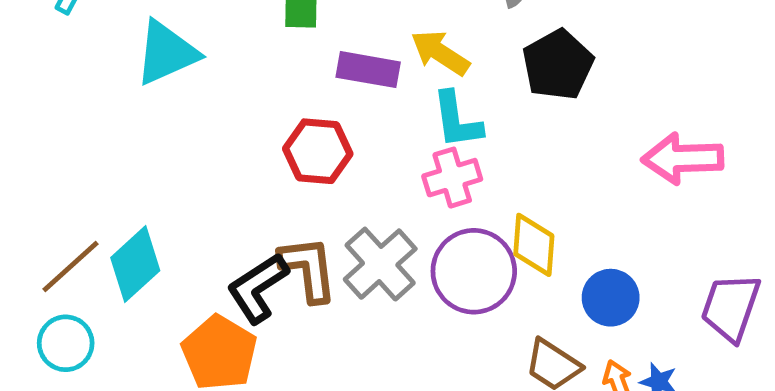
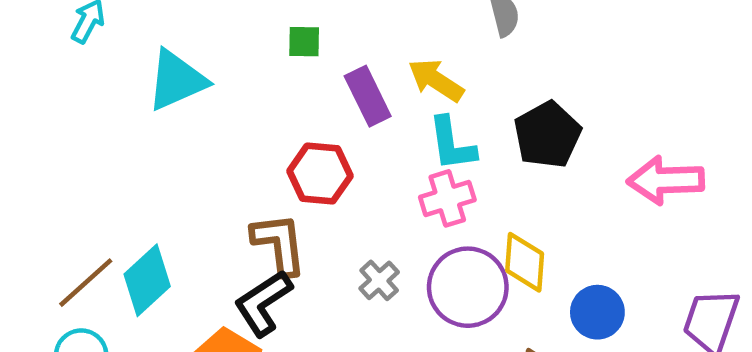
black pentagon: (558, 65) -> (547, 135), moved
purple rectangle: (368, 70) -> (368, 96), turned 54
gray cross: (380, 264) -> (379, 280), size x0.6
brown L-shape: (308, 269) -> (279, 244), moved

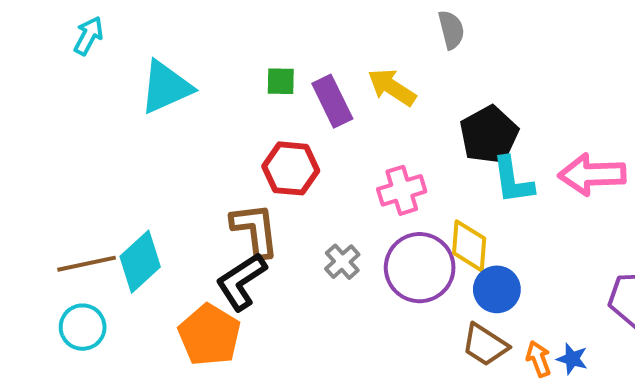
green square: (304, 42) -> (281, 81), moved
cyan L-shape: (452, 144) -> (513, 180), moved
brown line: (86, 283) -> (87, 264), turned 30
blue circle: (597, 312) -> (497, 289), moved

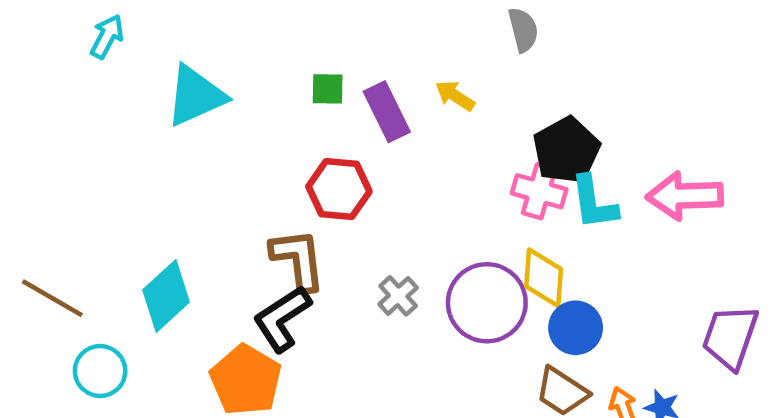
yellow arrow: (392, 87) -> (455, 96), size x0.7
pink cross: (402, 190) -> (539, 191), moved, turned 33
brown line: (87, 264) -> (52, 298), moved, turned 42

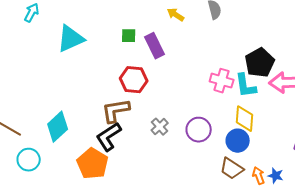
yellow arrow: (455, 96) -> (176, 15), moved
black pentagon: (566, 150) -> (260, 63), moved
brown L-shape: (298, 260) -> (116, 111), turned -92
yellow diamond: (544, 278) -> (245, 119), moved
purple circle: (487, 303) -> (199, 130), size x0.7

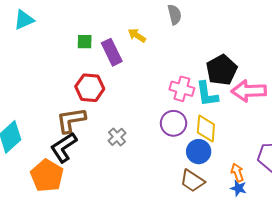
yellow arrow: (176, 15) -> (137, 35), moved
cyan triangle: (71, 39) -> (24, 20), moved, size x0.7
purple circle: (199, 130) -> (173, 123), moved
orange arrow: (259, 176) -> (237, 172), moved

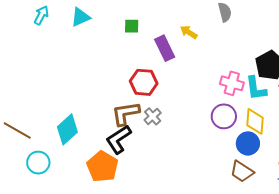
green square: (85, 42) -> (132, 26), moved
gray cross: (117, 137) -> (153, 116), moved

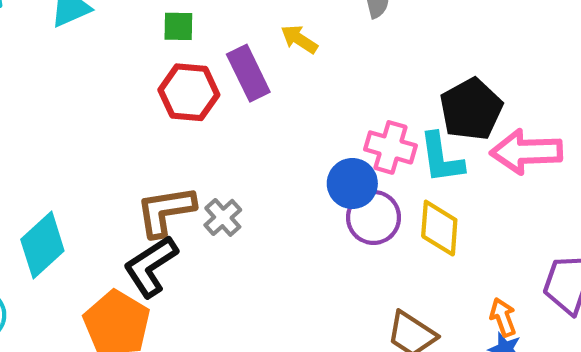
red hexagon: (144, 82) -> (189, 92), moved
blue circle: (248, 143) -> (352, 184), moved

